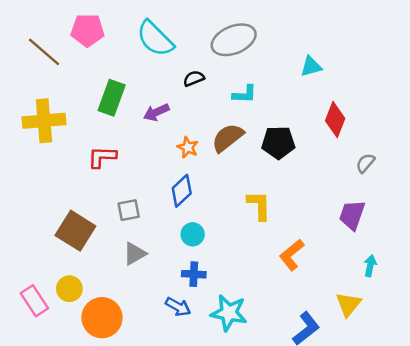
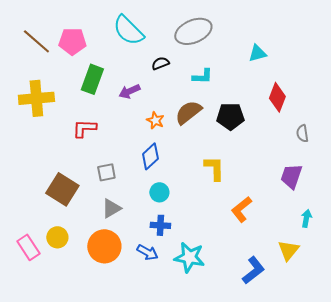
pink pentagon: (87, 30) -> (72, 41), moved
gray semicircle: (365, 163) -> (302, 133), turned -48
orange circle: (102, 318) -> (104, 246), moved

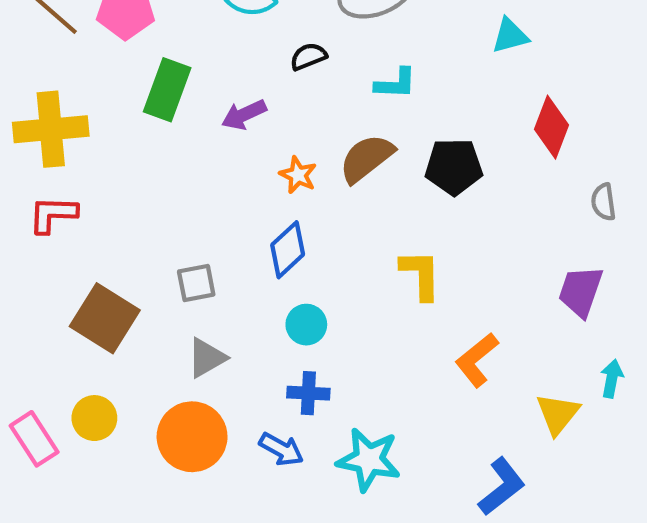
red L-shape: (84, 128) -> (53, 214), moved
yellow triangle: (288, 250) -> (558, 414), moved

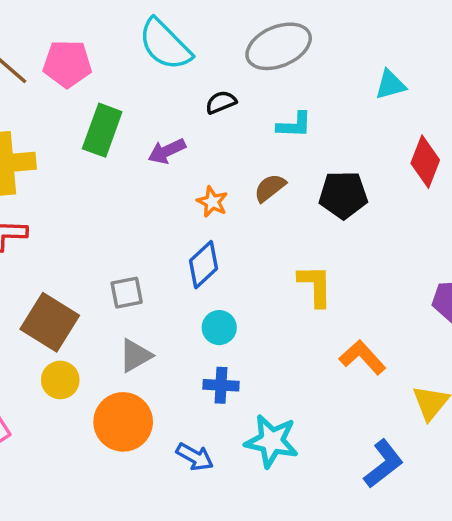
brown semicircle: (367, 158) -> (270, 188), size x0.7
orange L-shape: (477, 360) -> (362, 357), turned 87
yellow circle: (94, 418) -> (60, 380), moved
blue arrow: (281, 449) -> (195, 457), moved

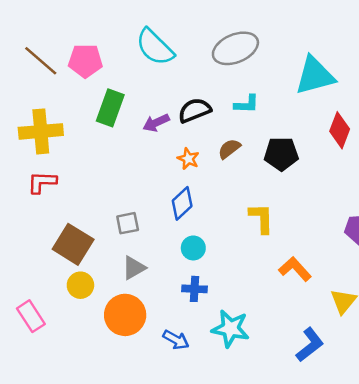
cyan triangle: (390, 85) -> (315, 76), size x1.8
black semicircle: (221, 102) -> (195, 110), moved, size x1.5

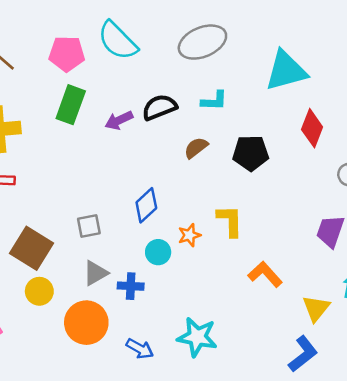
pink pentagon: (85, 61) -> (67, 54), moved
orange star: (188, 159) -> (189, 235), moved, turned 30
blue cross: (195, 289) -> (131, 286), moved
blue L-shape: (310, 345) -> (303, 354), moved

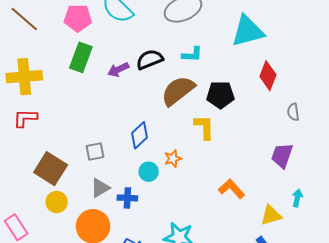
brown semicircle: (196, 148) -> (178, 91), size x1.8
yellow L-shape: (230, 221) -> (204, 127), moved
yellow triangle: (316, 308) -> (271, 215), turned 35

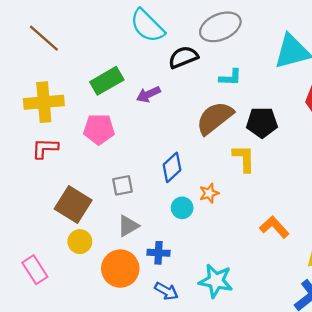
pink pentagon: (78, 18) -> (99, 129), moved
green rectangle: (81, 57) -> (107, 81), turned 40
black semicircle: (150, 59) -> (183, 57), moved
blue cross: (127, 198) -> (158, 253), moved

